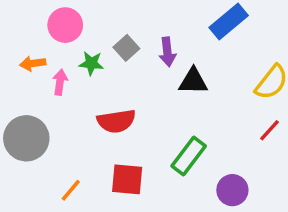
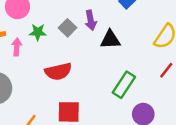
gray square: (126, 48) -> (68, 28), moved
green rectangle: (189, 156) -> (124, 85), moved

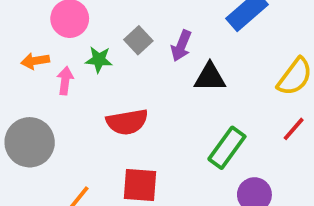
purple arrow: (91, 20) -> (181, 46), turned 30
gray square: (68, 28) -> (138, 40), moved

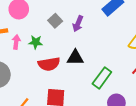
green star: (99, 60) -> (36, 42), moved
black triangle: (210, 77) -> (75, 58), moved

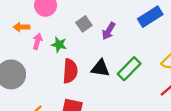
red semicircle: (49, 64) -> (70, 71), turned -85
green rectangle: (102, 78) -> (129, 69), moved

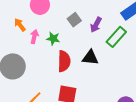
orange arrow: (21, 27) -> (20, 25), turned 56
green rectangle: (129, 69) -> (116, 37), moved

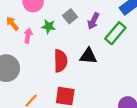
green star: (53, 39) -> (48, 26), moved

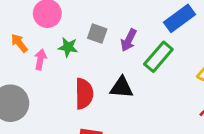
gray square: (70, 16) -> (97, 34), turned -32

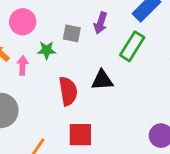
purple arrow: (129, 40) -> (101, 23), moved

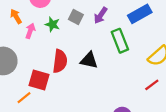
green rectangle: (132, 46) -> (120, 41), turned -70
red square: (80, 135) -> (39, 80), moved

